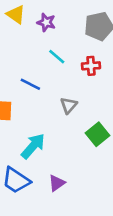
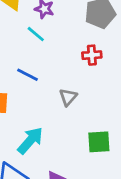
cyan line: (57, 57) -> (36, 34), moved
green square: (98, 134) -> (99, 142), moved, turned 35

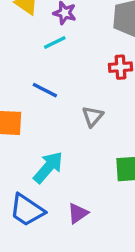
cyan line: (36, 34) -> (55, 42), turned -66

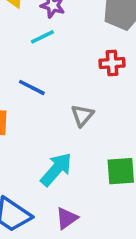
cyan arrow: (48, 167) -> (56, 169), moved

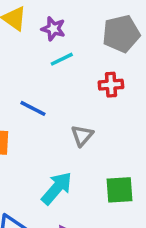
cyan line: (42, 37) -> (62, 59), moved

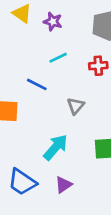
cyan line: (62, 59) -> (58, 58), moved

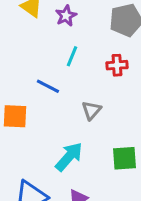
purple star: (53, 22) -> (66, 16), turned 30
cyan line: (58, 58) -> (72, 56), turned -42

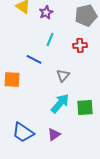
cyan arrow: (69, 157) -> (60, 103), moved

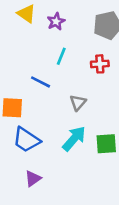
blue trapezoid: (23, 132) -> (26, 140), moved
purple triangle: (54, 134) -> (33, 178), moved

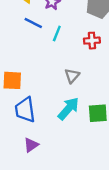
blue line: (41, 82) -> (33, 23), moved
blue trapezoid: (26, 140) -> (25, 110), turned 48

